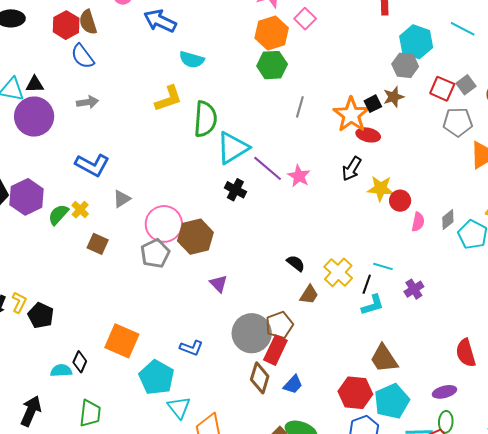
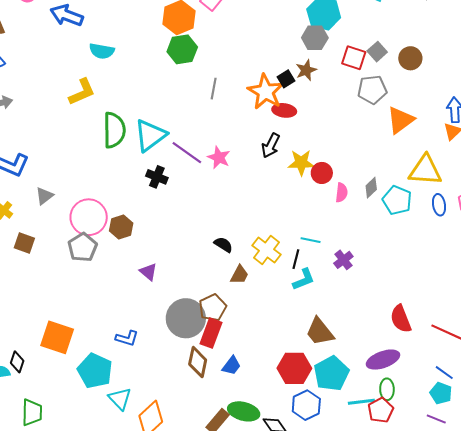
green semicircle: (205, 119) -> (114, 130), moved
brown hexagon: (195, 237) -> (121, 227), size x0.7
purple ellipse: (444, 392) -> (383, 360), size x1.4

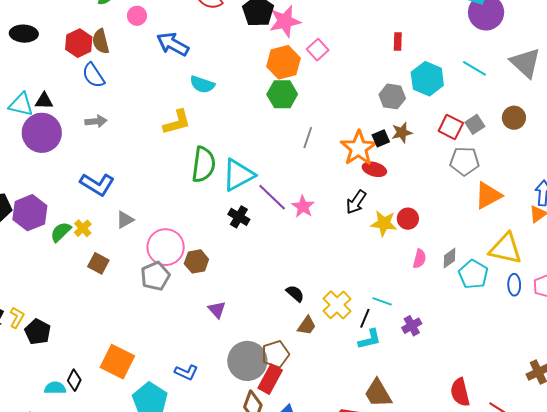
gray hexagon: (315, 38) -> (392, 96), moved
brown circle: (410, 58) -> (514, 118), moved
red circle: (322, 173) -> (408, 219), moved

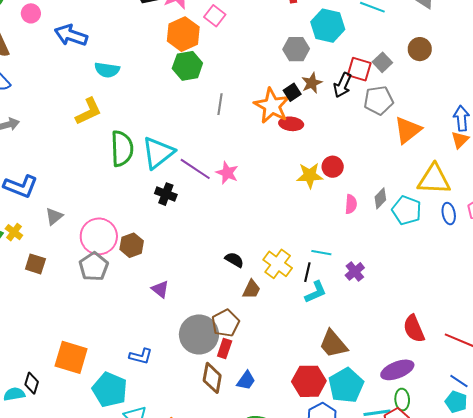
black arrow: (356, 202) -> (343, 85), moved
red rectangle: (270, 379) -> (225, 349), size x0.7

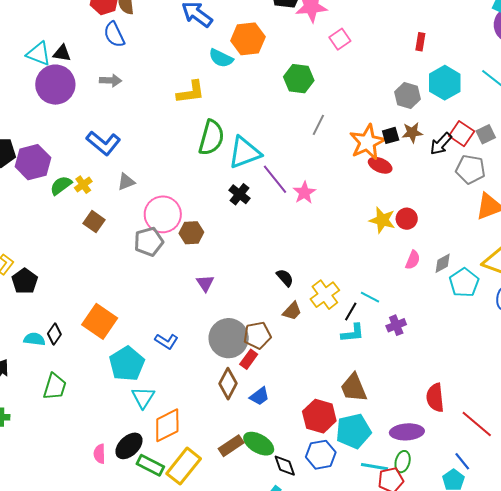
orange hexagon: (183, 34) -> (248, 39), moved

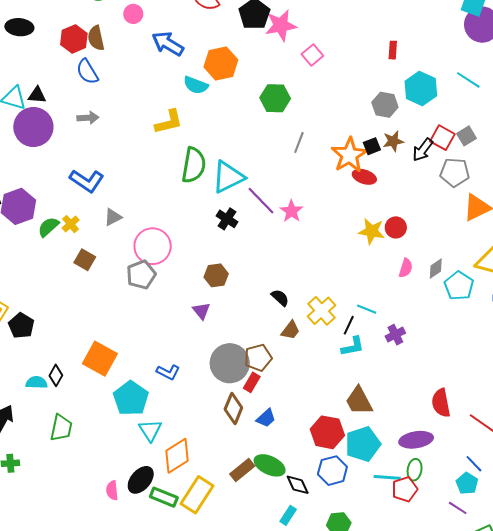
brown hexagon: (191, 233) -> (216, 275), moved

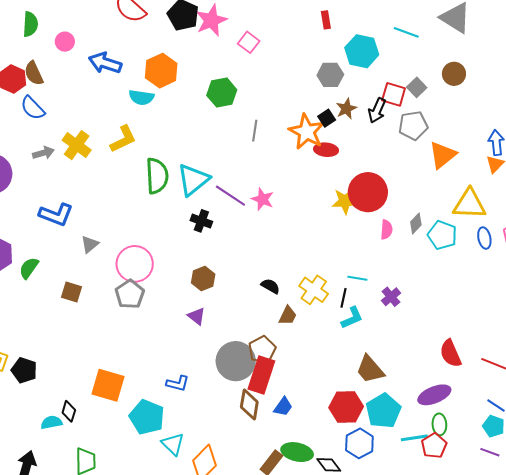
yellow cross: (71, 224) -> (77, 145), moved, size x1.6
red circle: (396, 227) -> (368, 192), size x1.8
red rectangle: (252, 382) -> (261, 375), size x1.8

